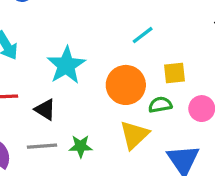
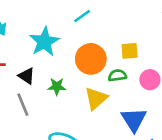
cyan line: (143, 35) -> (82, 16), moved
gray line: (42, 146) -> (23, 105), turned 70
green star: (81, 146) -> (57, 86), moved

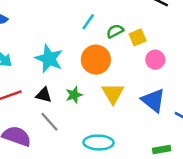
cyan line: (82, 16) -> (88, 22), moved
yellow square: (130, 51) -> (138, 37), moved
green semicircle: (117, 75) -> (115, 31), moved

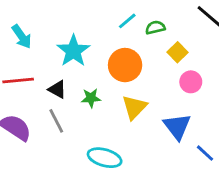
green semicircle: (115, 31) -> (155, 28), moved
yellow square: (138, 37) -> (178, 52), turned -35

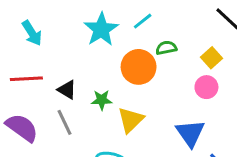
green semicircle: (155, 28) -> (166, 48), moved
cyan star: (73, 51) -> (101, 29), moved
yellow square: (178, 52) -> (211, 58), moved
yellow triangle: (134, 107) -> (131, 120), moved

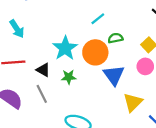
cyan star: (101, 29) -> (65, 48), moved
yellow triangle: (131, 120) -> (133, 102), moved
blue triangle: (190, 133) -> (114, 75), moved

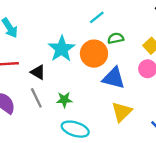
blue triangle: (114, 75) -> (114, 78), turned -40
green star: (69, 77) -> (64, 100), moved
yellow triangle: (133, 102) -> (122, 112), moved

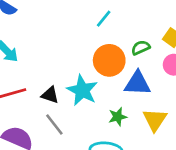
green semicircle: (116, 38) -> (141, 48), moved
cyan star: (62, 49) -> (82, 90), moved
green star: (64, 100) -> (118, 117), moved

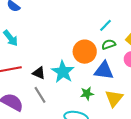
cyan line: (104, 19) -> (106, 25), moved

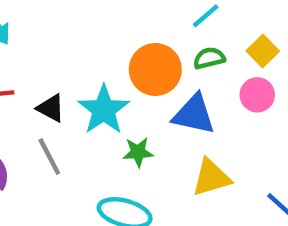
green star: (87, 94) -> (138, 152), moved
yellow triangle: (114, 98) -> (211, 178), turned 30

